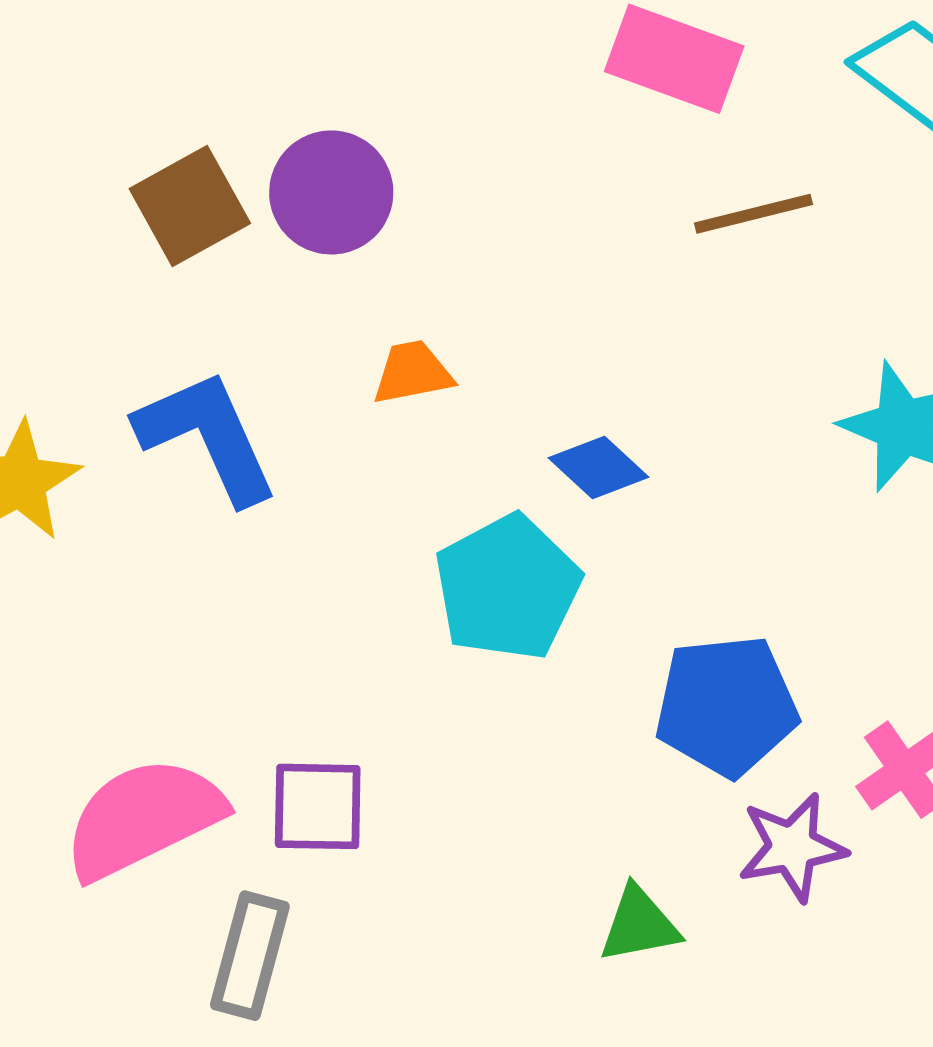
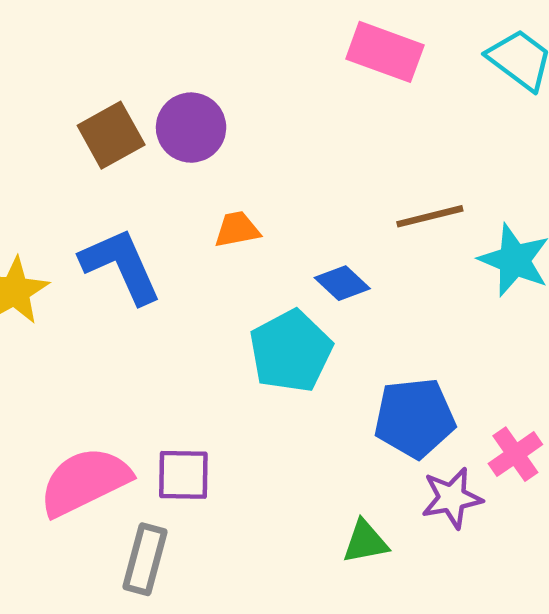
brown line: (753, 214) -> (430, 216), moved

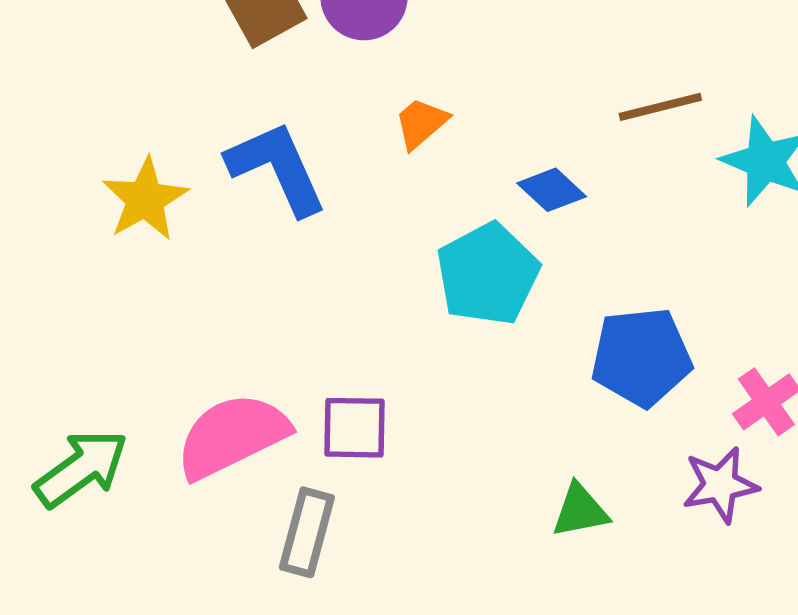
orange trapezoid: (237, 229) -> (421, 123), turned -30
purple star: (452, 498) -> (720, 485), moved

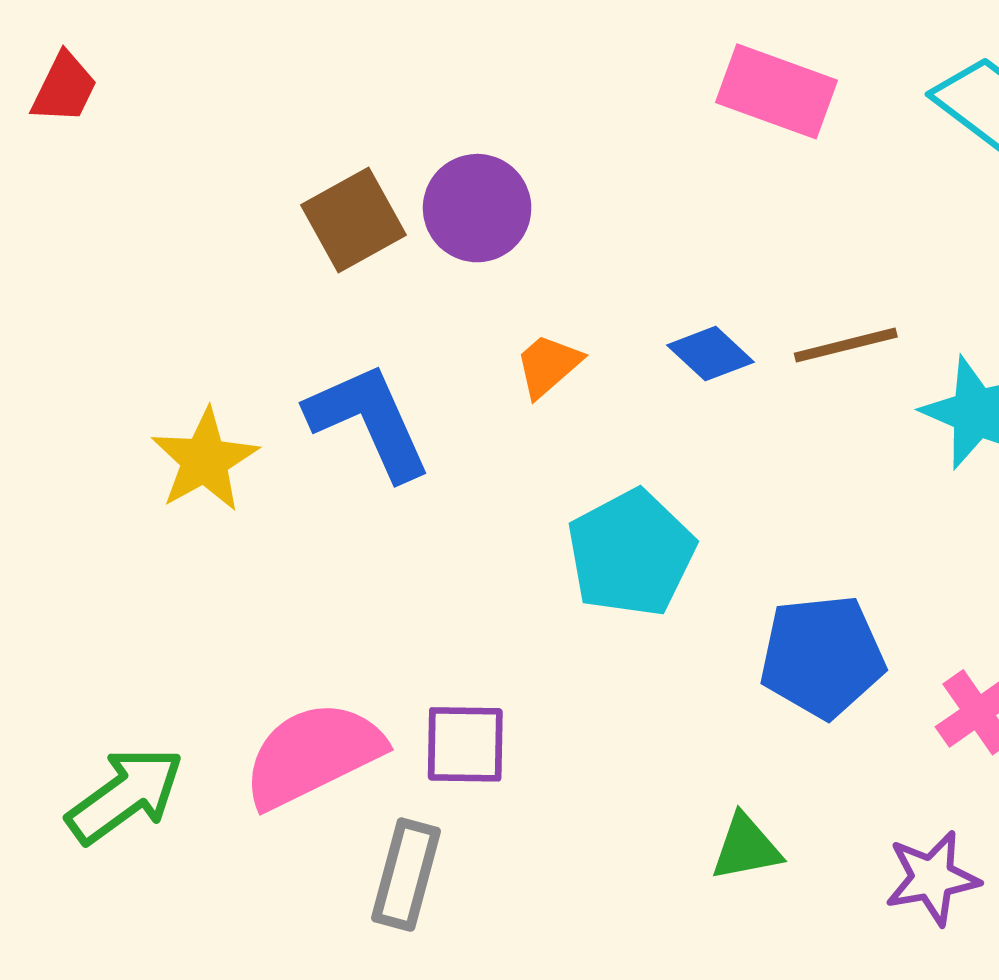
blue diamond: (552, 190) -> (711, 354), moved
purple star: (720, 485) -> (932, 878), moved

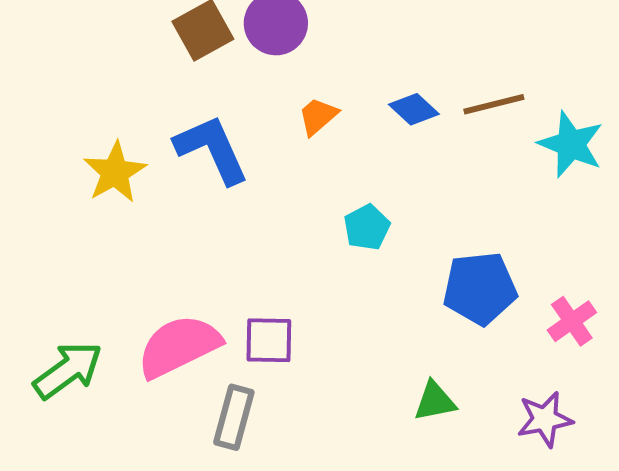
cyan pentagon: (631, 553) -> (367, 227), size x0.6

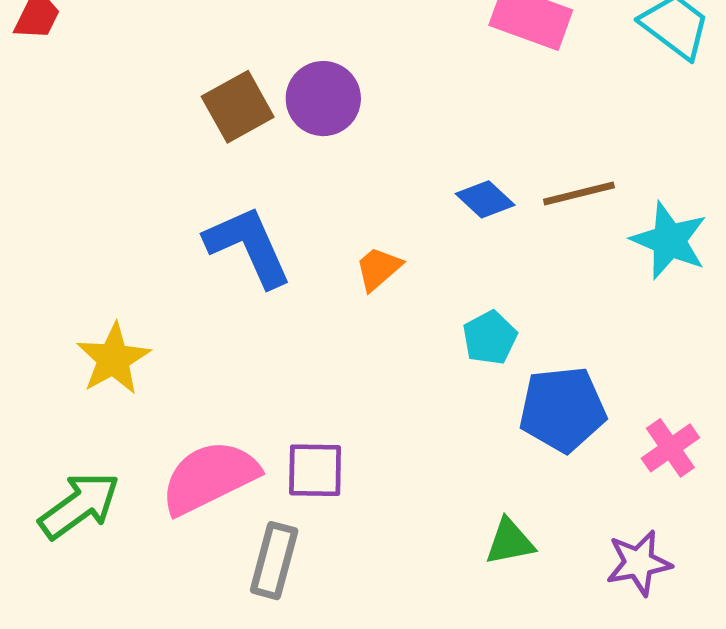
orange trapezoid: (318, 116) -> (378, 269), moved
yellow star: (115, 172) -> (113, 359), moved
cyan pentagon: (367, 227) -> (490, 338), moved

